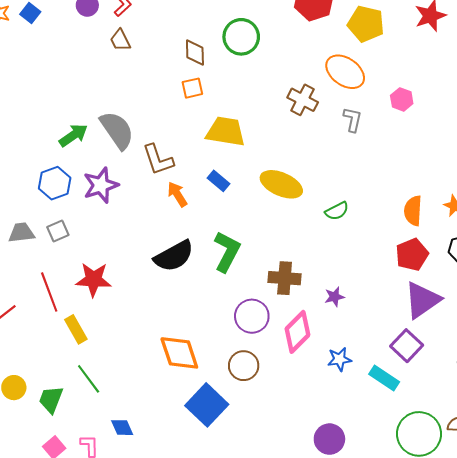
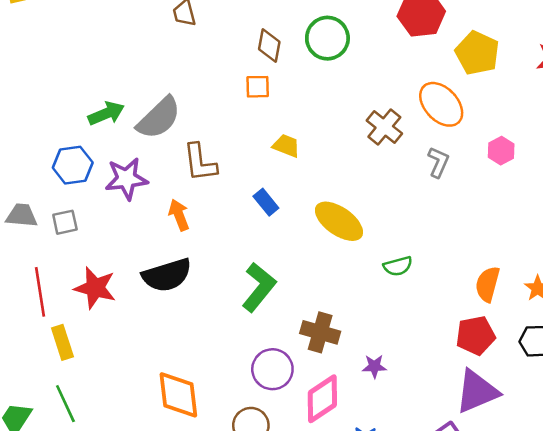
gray semicircle: (117, 130) -> (159, 118), turned 69
yellow trapezoid: (226, 131) -> (286, 146), size x0.6
orange arrow: (177, 194) -> (179, 215), moved
black semicircle: (174, 256) -> (167, 275), moved

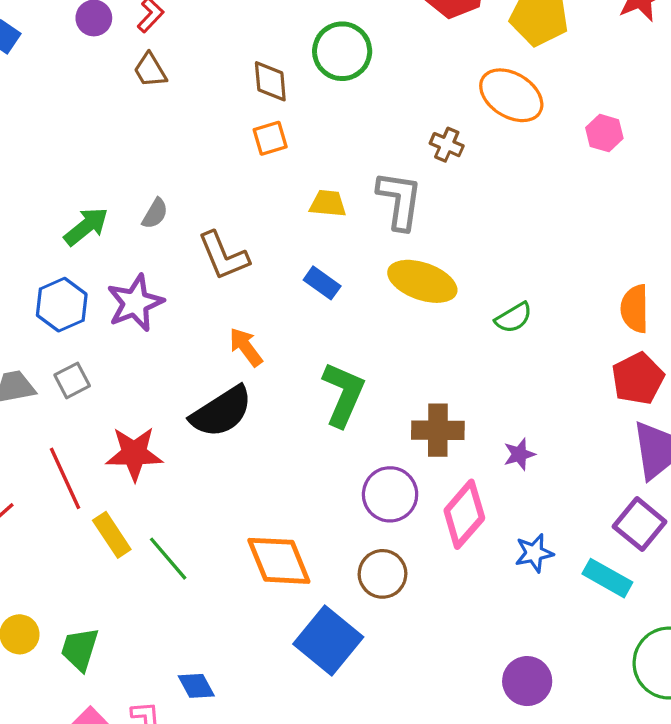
gray semicircle: (159, 118) -> (155, 214), size x0.5
brown cross: (384, 127) -> (447, 145), size x0.7
gray L-shape: (438, 162) -> (400, 200), moved, size x1.5
orange arrow: (179, 215) -> (246, 347), moved
green line: (65, 404) -> (168, 559), moved

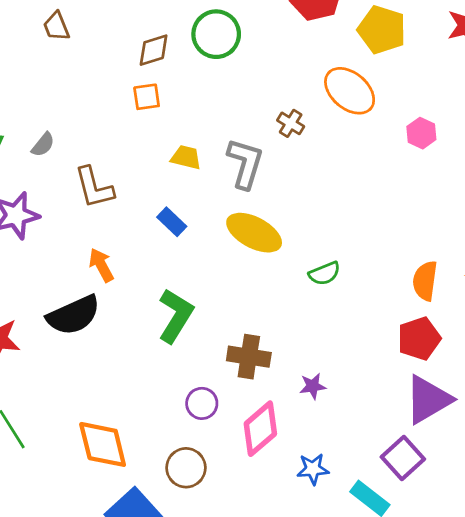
brown diamond: (270, 81) -> (154, 50), turned 69
purple circle: (390, 494) -> (202, 403), size x0.7

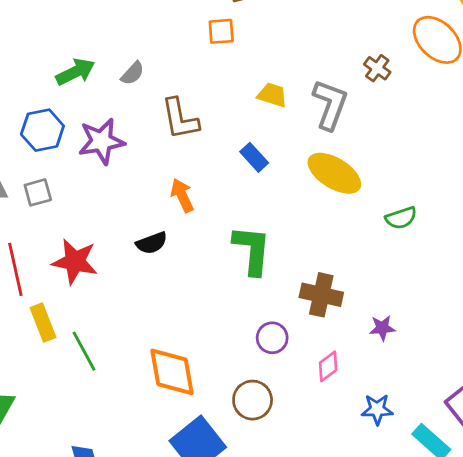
orange square: (147, 97) -> (221, 31), moved
black semicircle: (74, 315) -> (152, 243), size x0.6
green L-shape: (176, 316) -> (252, 250), turned -30
pink diamond: (260, 429) -> (328, 366), size x0.6

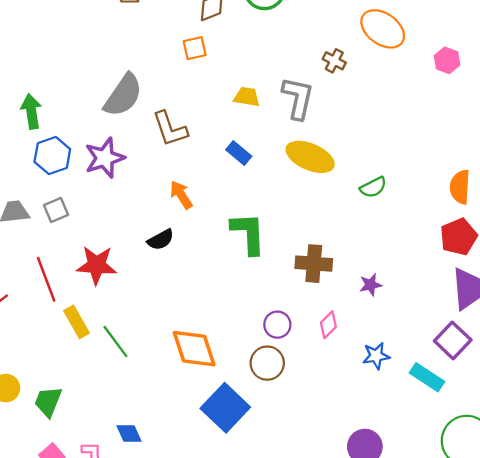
green arrow: (75, 72) -> (31, 111), moved, turned -64
gray semicircle: (133, 73) -> (123, 95), size x2.0
purple circle: (272, 338) -> (277, 325), moved

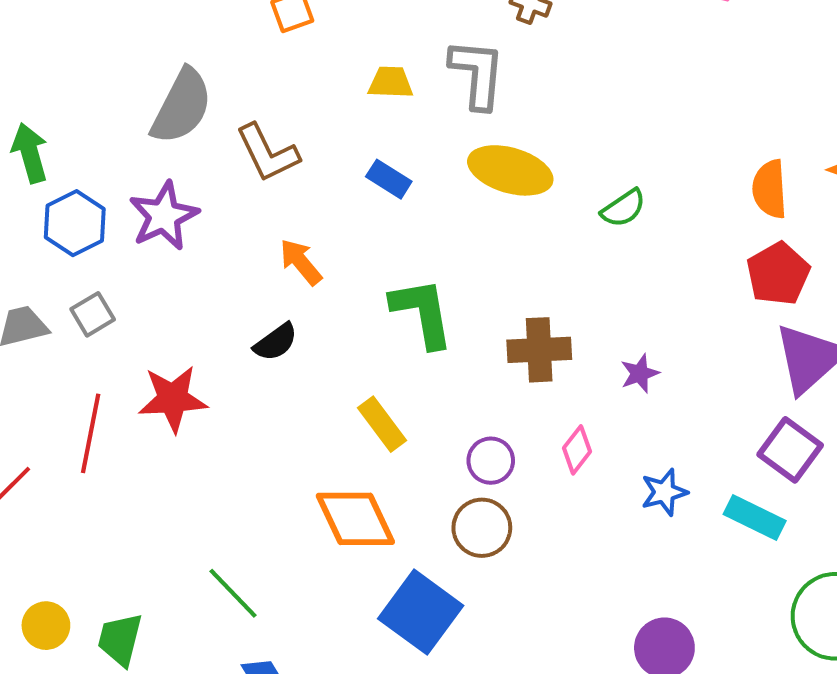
red line: (46, 279) -> (91, 433), turned 39
yellow rectangle: (77, 322) -> (382, 424), moved
green line: (115, 341) -> (233, 593), moved

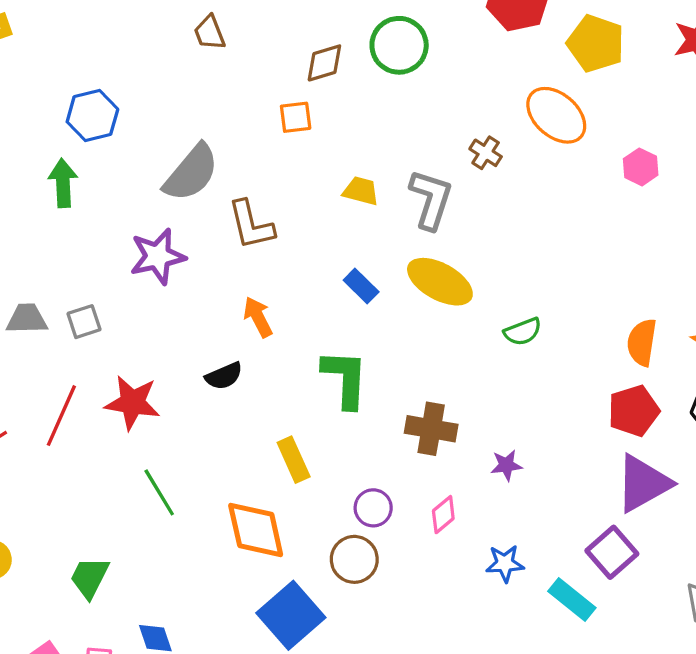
blue rectangle: (389, 179) -> (361, 286), moved
blue hexagon: (75, 223) -> (92, 116), moved
green line: (233, 593) -> (159, 492), moved
green trapezoid: (120, 639) -> (89, 578), moved

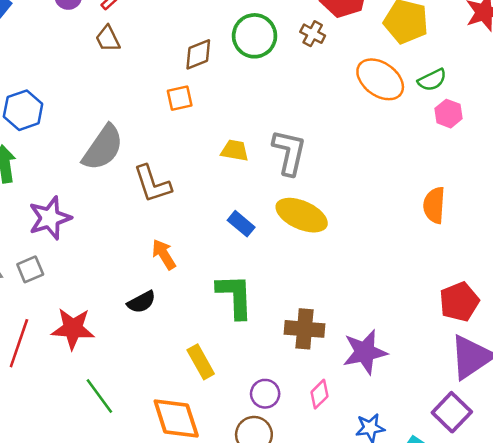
brown cross: (486, 153) -> (313, 34), moved
purple star: (158, 256) -> (50, 218), moved
green semicircle: (523, 332) -> (432, 80), moved
orange semicircle: (642, 342) -> (434, 205), moved
purple star: (506, 465) -> (365, 352), size x1.8

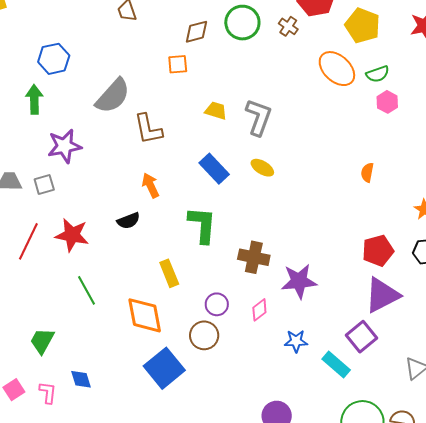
orange semicircle: (434, 205) -> (367, 172), size x0.7
yellow ellipse: (302, 215) -> (262, 168), size x0.6
blue rectangle: (241, 224) -> (214, 169), size x1.4

